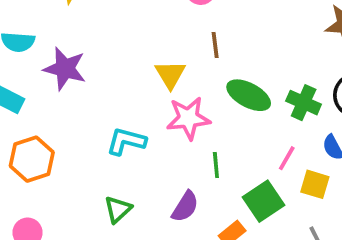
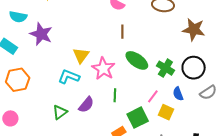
yellow triangle: (170, 74) -> (81, 55), moved
pink star: (188, 118) -> (103, 69), turned 30
purple semicircle: (185, 207) -> (86, 105), moved

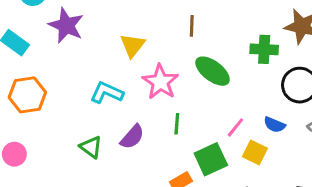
yellow triangle: (81, 55) -> (133, 45), moved
green cross: (165, 68) -> (264, 49), moved, turned -30
blue semicircle: (178, 94) -> (274, 125), turned -48
green triangle: (60, 112) -> (91, 147), turned -49

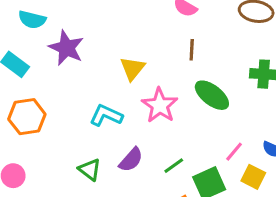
green line: (177, 124) -> (174, 166), moved, turned 50

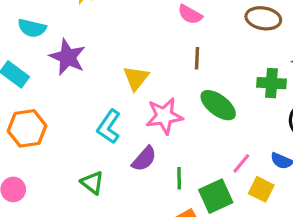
pink star: (160, 105) -> (164, 116), turned 30
cyan L-shape: (106, 115) -> (109, 127), turned -80
purple semicircle: (131, 160) -> (144, 159), moved
green line: (174, 166) -> (179, 178), turned -55

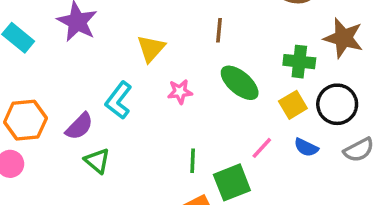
pink star: (164, 116) -> (180, 92), size x0.6
orange hexagon: (27, 128) -> (25, 120), moved
purple semicircle: (144, 159) -> (79, 126), moved
yellow square: (261, 189) -> (293, 105), moved, turned 30

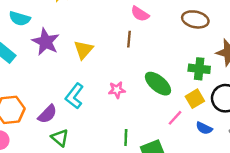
brown line: (219, 30) -> (129, 39), moved
yellow triangle: (151, 48) -> (84, 50), moved
pink line: (262, 148) -> (175, 118), moved

